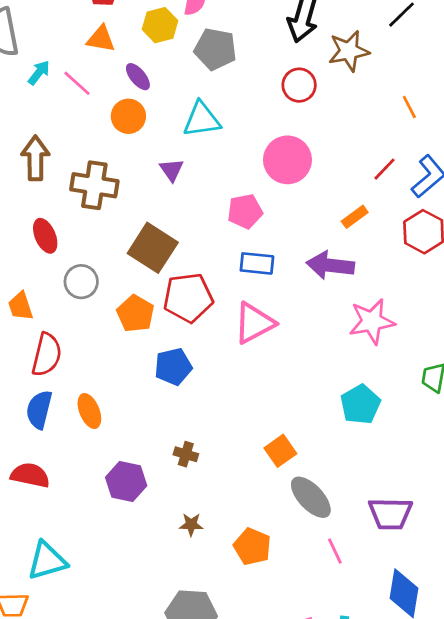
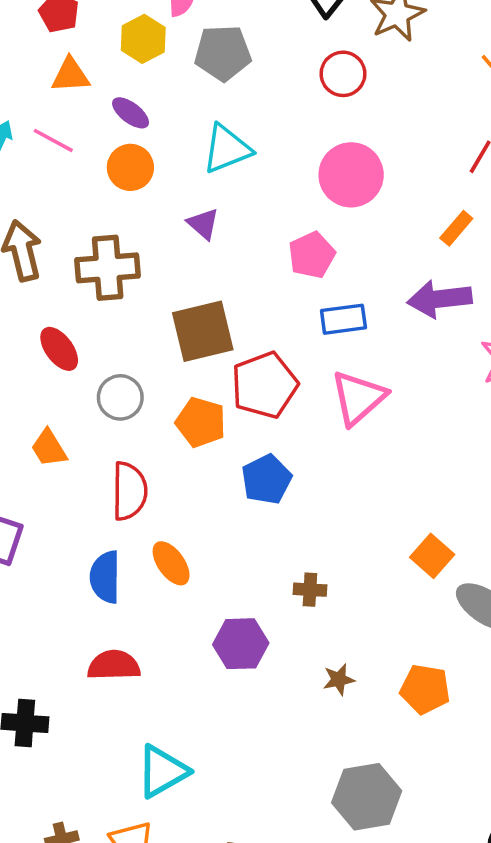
brown square: (153, 248) -> (203, 331), turned -33
red semicircle: (47, 355) -> (129, 491), moved

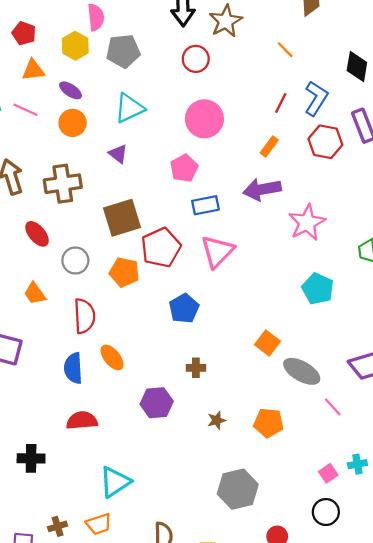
blue pentagon: (266, 479) -> (184, 308), moved

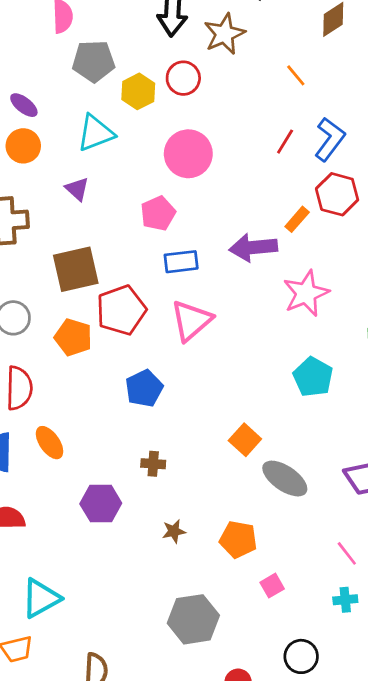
yellow hexagon: (75, 46) -> (138, 91), moved
orange rectangle: (269, 147) -> (297, 219), moved
pink line: (333, 407) -> (347, 553), moved
pink square: (328, 473) -> (272, 586), moved

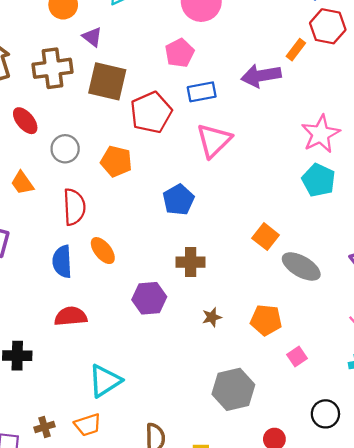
purple triangle: (77, 189) -> (92, 37), moved
brown square: (76, 269) -> (107, 81), moved, turned 30
pink star: (306, 293) -> (321, 134), moved
red pentagon: (121, 310) -> (151, 112), moved
brown cross: (153, 464) -> (191, 262), size x1.4

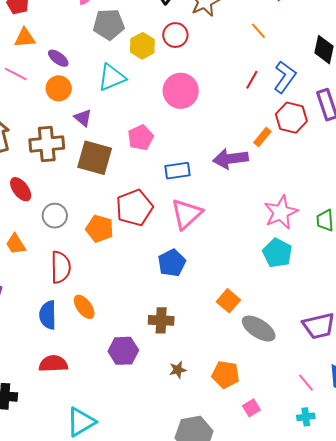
pink pentagon: (180, 53) -> (141, 138), moved
red pentagon: (151, 112) -> (134, 208), moved
blue pentagon: (178, 200) -> (172, 263), moved

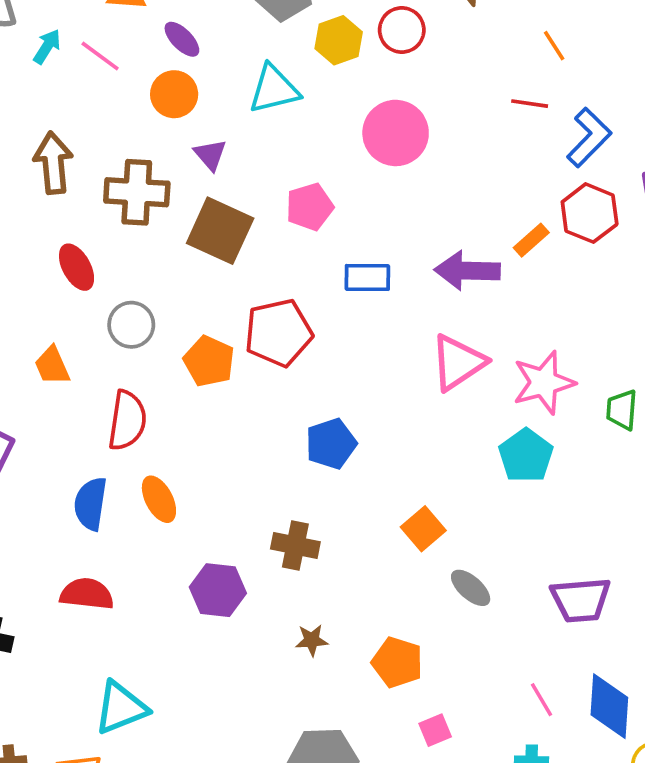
red line: (252, 80) -> (530, 104), moved, turned 60
pink triangle: (186, 214) -> (458, 362), moved
gray ellipse: (259, 329) -> (471, 588), size x0.7

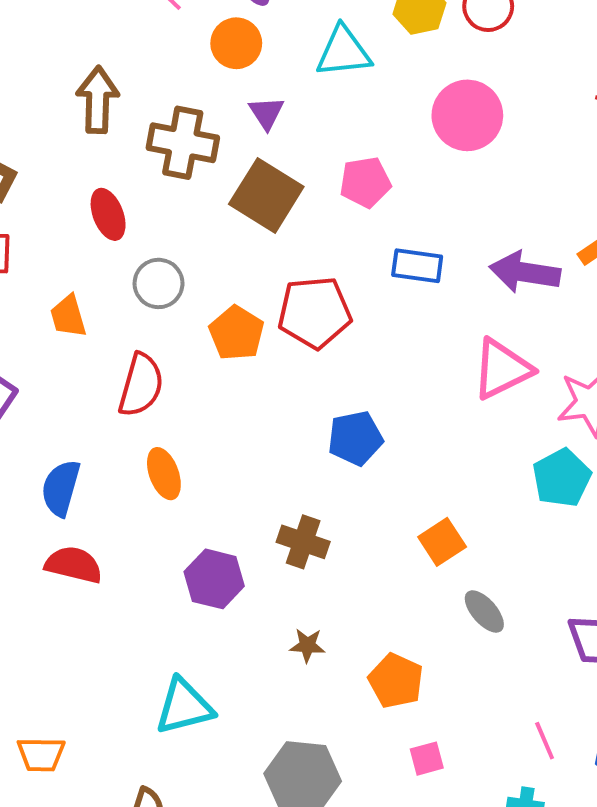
blue semicircle: (91, 504) -> (61, 488), moved
cyan triangle: (121, 708) -> (184, 707), moved

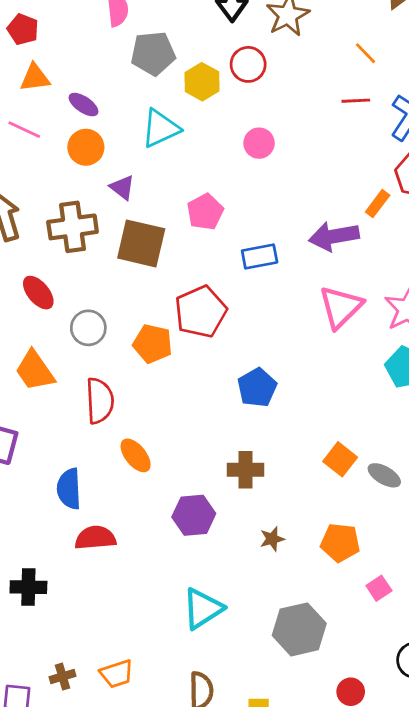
pink circle: (467, 115) -> (259, 143), size x0.6
orange trapezoid: (68, 316) -> (35, 371), size x1.4
orange square: (442, 542) -> (340, 459), moved

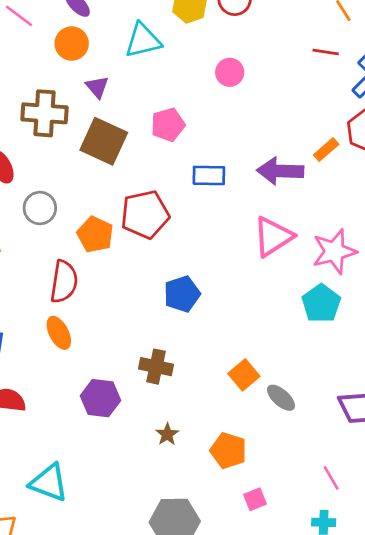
red semicircle: (100, 401) -> (64, 282), moved
brown star: (272, 539) -> (167, 434), turned -30
cyan triangle: (203, 609) -> (49, 483), moved, turned 42

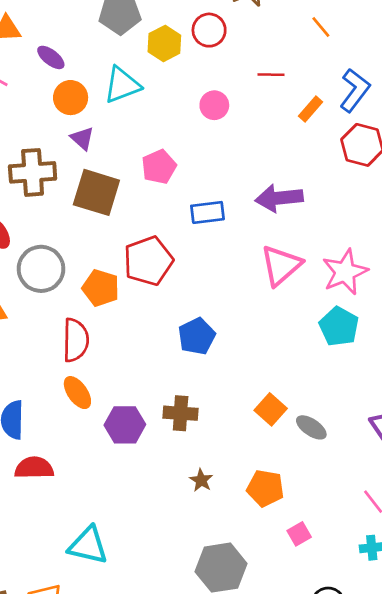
orange circle: (72, 44) -> (71, 98), moved
red line: (326, 52) -> (271, 75), moved
orange rectangle: (326, 150) -> (310, 109), moved
gray circle: (40, 208) -> (41, 269), size x1.4
purple hexagon: (100, 398) -> (125, 425), moved

